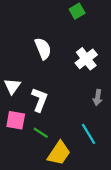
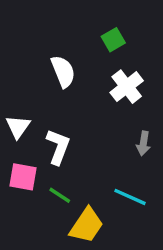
green square: (77, 11) -> (113, 40), moved
cyan line: (88, 134) -> (130, 197), turned -35

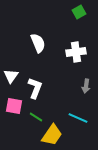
green square: (113, 40) -> (79, 12), moved
white cross: (127, 87) -> (76, 52), turned 30

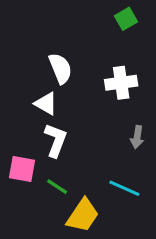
white triangle: (11, 76) -> (46, 104), moved, turned -35

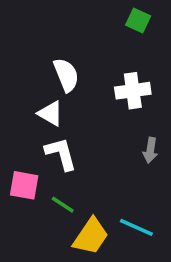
green square: (126, 19) -> (138, 21), turned -35
white L-shape: (56, 140) -> (61, 154), turned -36
cyan line: (124, 188) -> (136, 227), moved

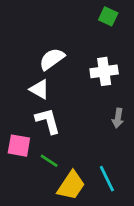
white semicircle: (66, 75) -> (52, 59), turned -104
cyan line: (136, 227) -> (107, 179), turned 40

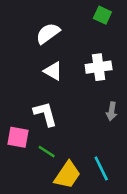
white semicircle: (52, 59) -> (48, 33), moved
white triangle: (40, 89) -> (53, 71), moved

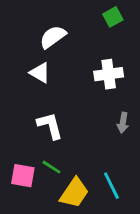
green square: (102, 15) -> (113, 17), turned 36
white triangle: (53, 71) -> (40, 73), moved
pink square: (18, 137) -> (23, 176), moved

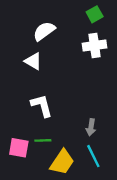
white cross: (109, 74) -> (95, 46), moved
gray arrow: (123, 123) -> (91, 127), moved
green line: (51, 167) -> (43, 140), turned -35

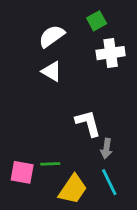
green square: (95, 14) -> (97, 21), moved
white triangle: (33, 61) -> (52, 71), moved
white L-shape: (42, 106) -> (88, 123), moved

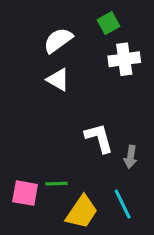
gray arrow: (106, 149) -> (131, 157), moved

